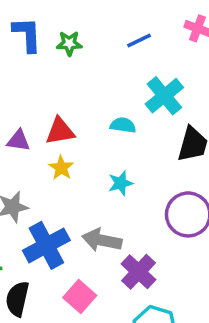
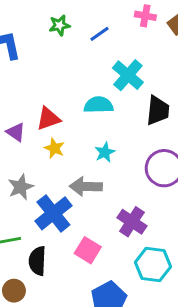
green star: (69, 43) -> (59, 25), moved
cyan semicircle: (123, 125) -> (99, 105), size x1.4
purple triangle: (18, 141) -> (16, 132), turned 36
gray arrow: (102, 240) -> (86, 187), moved

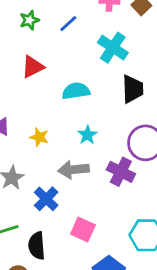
cyan cross: (128, 75) -> (113, 48), moved
red triangle: (48, 119) -> (33, 67), moved
blue cross: (53, 213) -> (46, 199), size x0.7
purple cross: (132, 222) -> (121, 172), moved

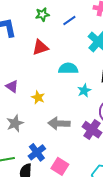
cyan star: (87, 135) -> (84, 91), moved
blue cross: (46, 199) -> (37, 152), moved

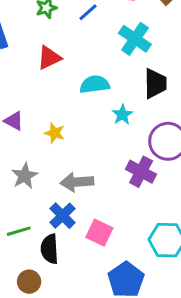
gray arrow: (59, 123) -> (77, 182), moved

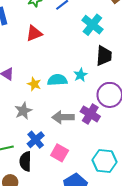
cyan semicircle: (95, 84) -> (57, 80), moved
gray star: (25, 176) -> (23, 111), moved
gray arrow: (77, 182) -> (63, 117), moved

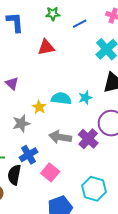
yellow star: (34, 84) -> (39, 107), moved

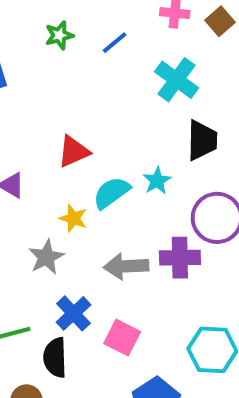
red triangle: (46, 47) -> (73, 151), moved
cyan semicircle: (61, 99) -> (112, 193), turned -30
purple cross: (88, 139) -> (180, 258), turned -30

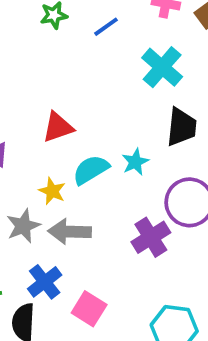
purple cross: (180, 258) -> (151, 237), turned -36
gray arrow: (126, 266) -> (70, 232), moved

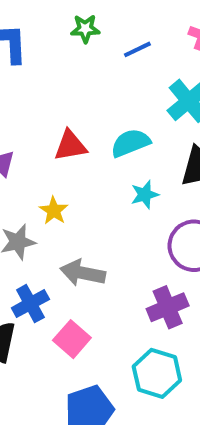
cyan semicircle: (91, 170) -> (130, 143), moved
gray arrow: (70, 232) -> (83, 273), moved
purple cross: (151, 237) -> (168, 307), moved

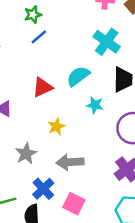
blue line: (137, 49) -> (39, 37), moved
cyan star: (145, 195) -> (95, 105), turned -30
yellow star: (54, 211) -> (56, 127), moved, turned 30

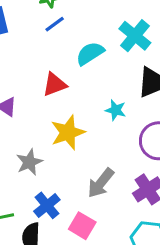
cyan semicircle: (78, 76) -> (90, 53), moved
yellow star: (56, 127) -> (68, 132), size x1.6
gray arrow: (70, 162) -> (101, 183), moved, turned -52

